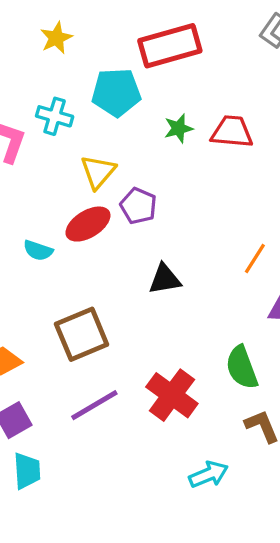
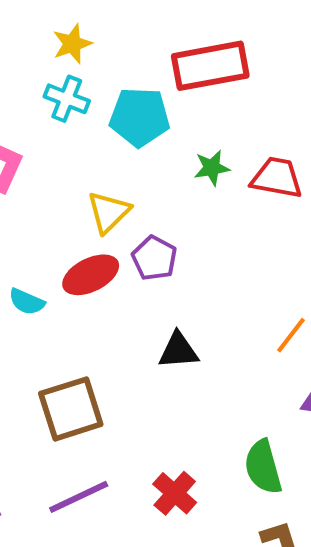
cyan cross: (55, 116) -> (67, 99), moved
red cross: (172, 395) -> (175, 493), size x0.7

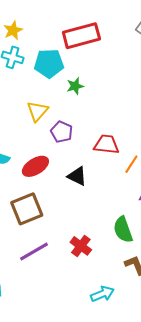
green star: (212, 168) -> (75, 86), moved
red trapezoid: (277, 178) -> (106, 144), moved
red ellipse: (91, 275) -> (35, 166), moved
black triangle: (178, 351) -> (77, 176), turned 35

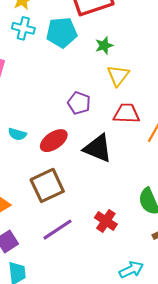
green star: (75, 86) -> (104, 46), moved
yellow triangle: (37, 111) -> (118, 76), moved
black triangle: (77, 176) -> (98, 148), size x1.4

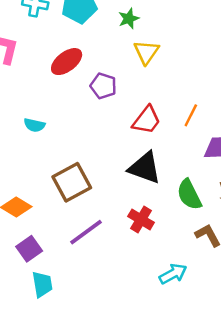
red trapezoid: (126, 113) -> (147, 120), moved, turned 128
red ellipse: (54, 141) -> (67, 62), moved
black triangle: (98, 148) -> (145, 168), moved

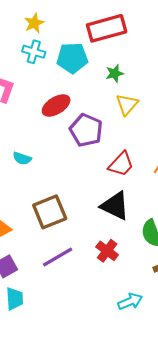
purple pentagon: (103, 86) -> (86, 130), size x1.4

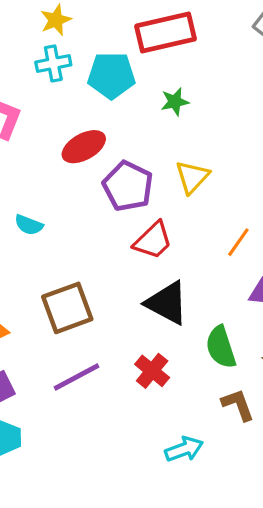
cyan cross: (34, 52) -> (53, 63), turned -30
yellow triangle: (127, 104) -> (192, 177), moved
red trapezoid: (121, 164) -> (153, 240), moved

